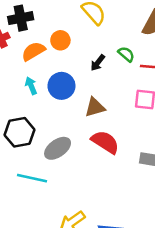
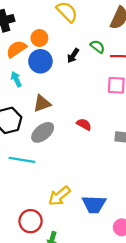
blue circle: (61, 86) -> (40, 61), moved
brown triangle: (95, 107) -> (42, 103), moved
red semicircle: (105, 142) -> (84, 124), size x0.6

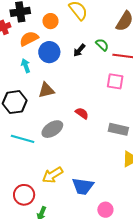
orange circle: (39, 38) -> (50, 21), moved
gray ellipse: (43, 132) -> (52, 129), moved

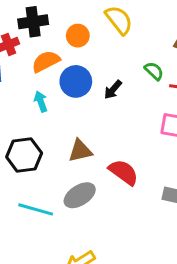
black arrow: (79, 50) -> (113, 90), moved
brown triangle: (46, 90) -> (80, 151), moved
red semicircle: (82, 113) -> (124, 172), size x1.5

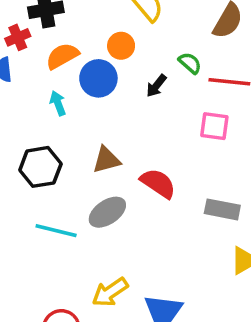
orange circle: (78, 36) -> (121, 46), moved
black arrow: (113, 90) -> (156, 86), moved

